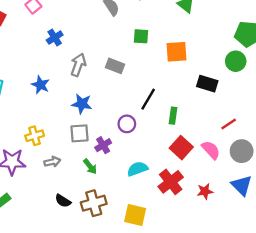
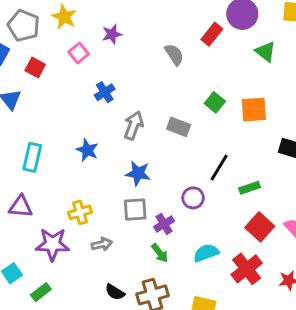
green square: (141, 36) -> (215, 102), moved, turned 35
green rectangle: (173, 116) -> (250, 188), turned 63
green arrow: (90, 166) -> (160, 253), moved

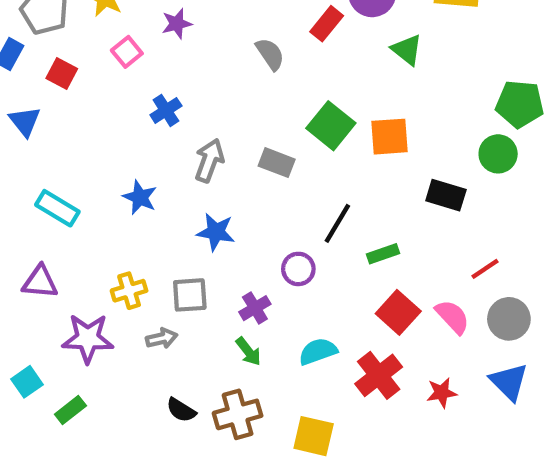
green square: (215, 102) -> (331, 126), size x1.5
cyan rectangle: (32, 157) -> (57, 208), turned -72
gray square: (135, 209) -> (190, 295), moved

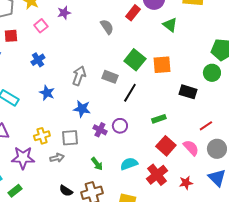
red square: (62, 74) -> (11, 36), turned -32
blue cross: (166, 110) -> (38, 60), moved
black line: (337, 223) -> (130, 93), moved
purple cross: (255, 308) -> (100, 130), moved, turned -32

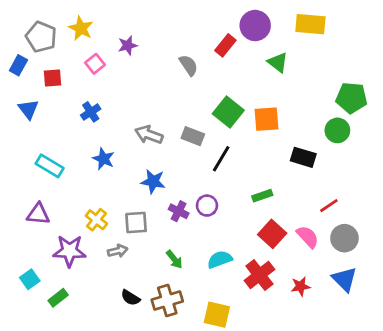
gray arrow: (79, 76) -> (149, 135), turned -90
yellow cross: (42, 136) -> (96, 220), turned -35

